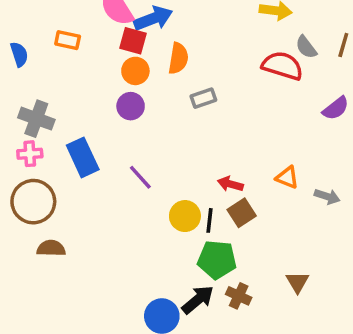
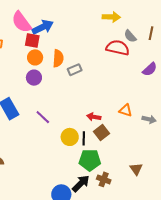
orange semicircle: (178, 58) -> (58, 58), moved

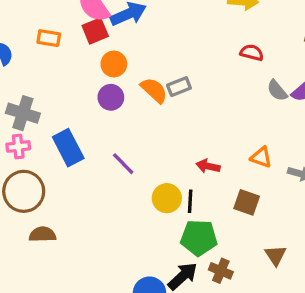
gray semicircle: (130, 36) -> (277, 91), moved
red square: (32, 41) -> (95, 31), moved, turned -35
red semicircle: (118, 48) -> (252, 53), size x0.6
orange semicircle: (58, 58) -> (154, 90), moved, turned -54
brown square: (102, 133) -> (247, 202), moved, turned -35

